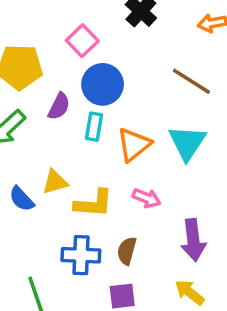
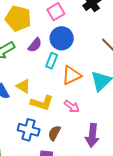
yellow triangle: (55, 182) -> (23, 86), turned 35

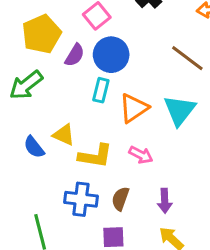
yellow pentagon: (18, 18) -> (42, 34), turned -30
purple semicircle: (35, 45) -> (75, 55), moved
purple arrow: (92, 135) -> (165, 201), moved, size x0.7

